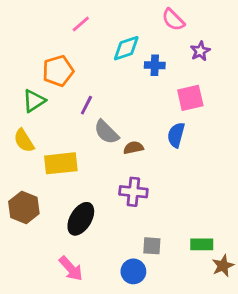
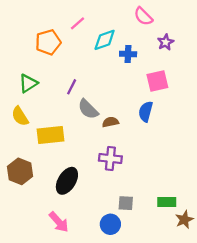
pink line: (81, 24) -> (78, 23), moved
orange pentagon: (58, 71) -> (48, 42), moved

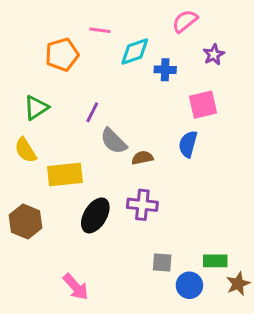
pink semicircle: (143, 16) -> (185, 21), turned 96
pink line: (78, 23) -> (100, 30), turned 49
black ellipse: (67, 181) -> (95, 215), moved
blue circle: (110, 224) -> (189, 285), moved

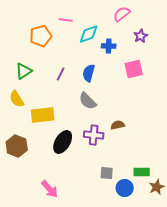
gray semicircle: (114, 141) -> (88, 101), moved
blue semicircle: (188, 144) -> (89, 73), moved
brown semicircle: (142, 158) -> (118, 125), moved

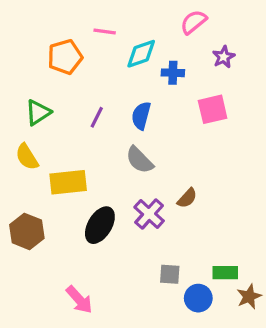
brown semicircle: (118, 125) -> (187, 198), turned 144
purple cross: (94, 135) -> (149, 214), turned 36

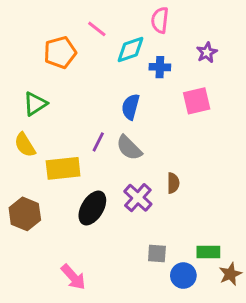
pink semicircle: (194, 22) -> (160, 20), moved, turned -45
pink line: (105, 32) -> (97, 29), turned 30
purple line: (97, 117) -> (98, 142), moved
brown semicircle: (187, 198) -> (173, 183), turned -42

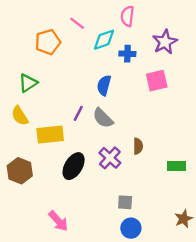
purple star: (207, 52) -> (165, 42), size x1.5
green rectangle: (208, 252) -> (177, 166), moved
blue circle: (183, 276) -> (131, 228), moved

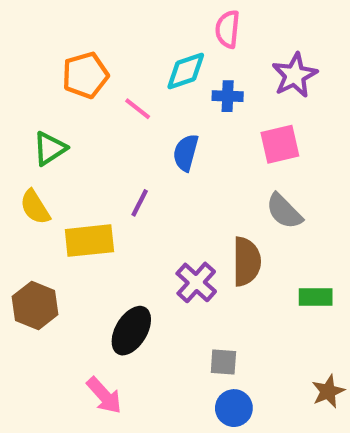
pink line: (77, 23) -> (138, 109), moved
gray semicircle: (103, 118) -> (284, 211), moved
brown semicircle: (138, 146) -> (246, 262), size x1.6
black ellipse: (74, 166) -> (131, 331), moved

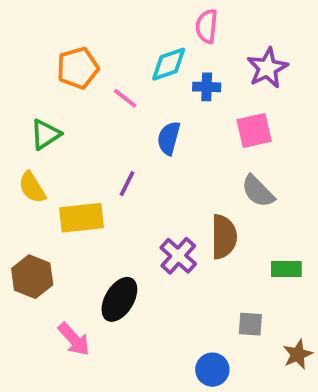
gray square: (223, 362) -> (250, 324), moved
pink arrow: (104, 395) -> (74, 339), moved

